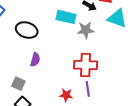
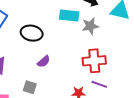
purple semicircle: (35, 60) -> (44, 61), turned 40
purple line: (88, 89) -> (99, 84), turned -56

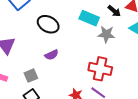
gray square: (30, 87) -> (31, 76), turned 32

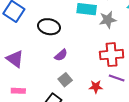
gray square: (31, 76) -> (65, 80), moved

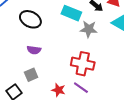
purple semicircle: (61, 55) -> (34, 50), turned 32

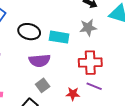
cyan rectangle: (71, 13) -> (59, 37), moved
purple semicircle: (34, 50) -> (40, 61), size x1.5

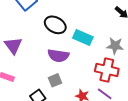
gray star: (88, 28) -> (115, 46), moved

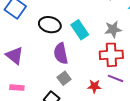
cyan rectangle: (83, 38) -> (80, 30), turned 48
purple semicircle: (58, 56) -> (61, 53), turned 85

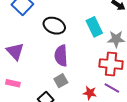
cyan rectangle: (80, 30) -> (94, 27), moved

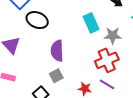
black ellipse: (54, 26) -> (37, 20), moved
red cross: (111, 64) -> (107, 60), turned -30

